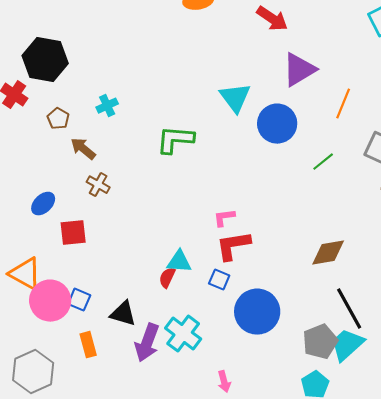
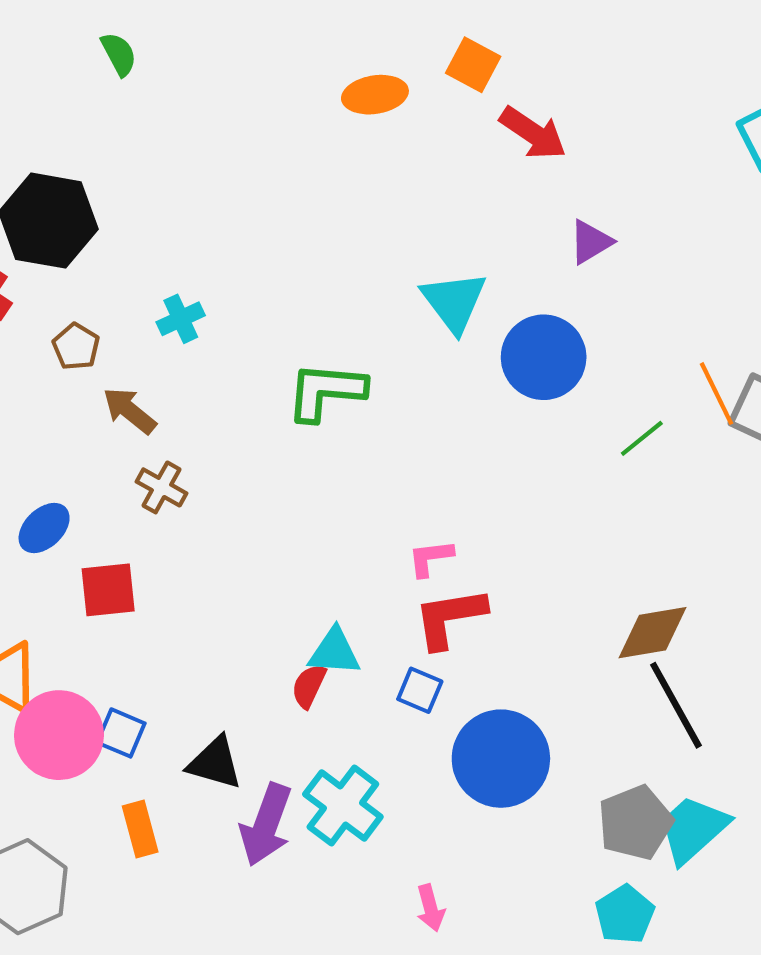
purple triangle: (299, 70) -> (591, 242), size x0.6
orange line: (343, 104) -> (717, 394), moved, turned -48
black line: (349, 309) -> (676, 705), moved

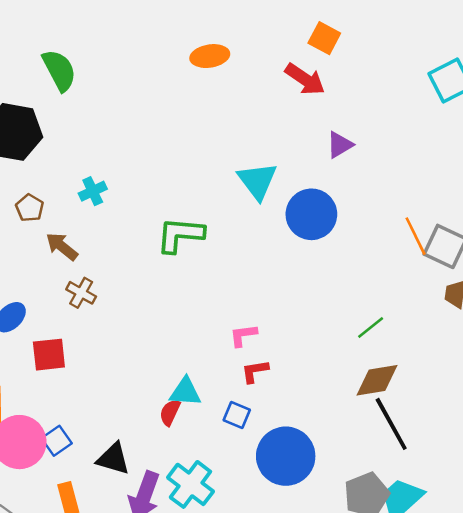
green semicircle: (119, 54) -> (59, 70), moved, size x1.6
orange square: (473, 65) -> (324, 38), moved
green line: (642, 438) -> (371, 328), moved
red L-shape: (450, 618) -> (255, 371), size x0.6
blue square: (121, 733) -> (57, 441), turned 32

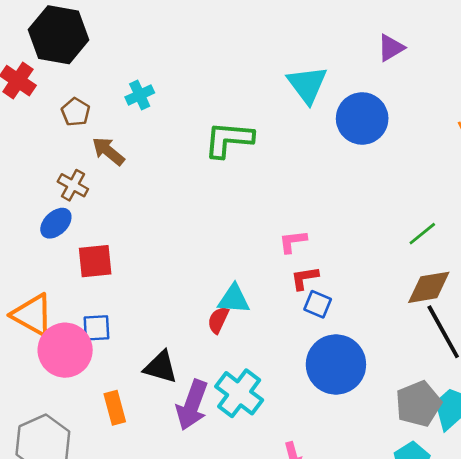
brown cross: (81, 293) -> (73, 185), moved
blue square: (237, 415) -> (318, 304), moved
blue square: (57, 441) -> (96, 328), moved, turned 32

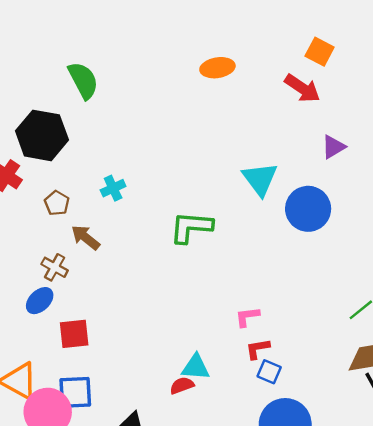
red semicircle: (218, 320) -> (182, 385), turned 45
blue square: (96, 328) -> (75, 392), size x1.4

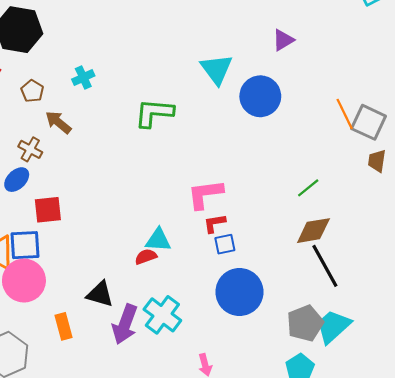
pink L-shape: (247, 317) -> (205, 194), size x1.6
blue square: (269, 372) -> (225, 244), turned -35
blue square: (75, 392) -> (25, 245), moved

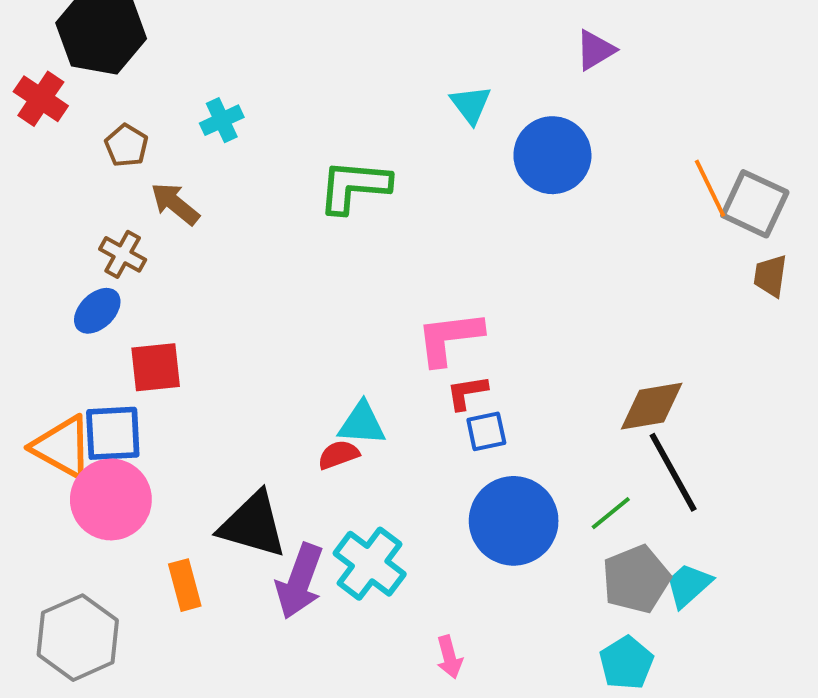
cyan triangle: (217, 69) -> (471, 105), size x0.7
green line: (308, 188) -> (611, 513), moved
black triangle: (100, 294) -> (253, 525), size x1.4
cyan trapezoid: (333, 326) -> (689, 585), size x0.7

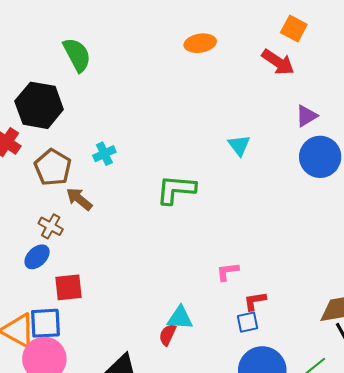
brown pentagon: (126, 145) -> (53, 167), size x1.6
blue circle: (552, 155) -> (320, 157), moved
pink L-shape: (449, 338) -> (228, 272), size x0.6
red L-shape: (467, 392) -> (255, 301), moved
red semicircle: (338, 455) -> (168, 335), turned -45

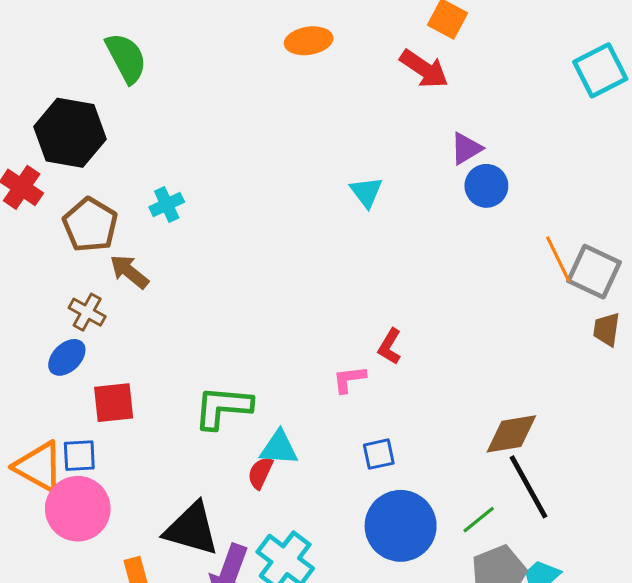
blue circle: (320, 157) -> (486, 186), moved, size x0.7
green L-shape: (176, 189) -> (223, 407), moved
red L-shape: (255, 301) -> (390, 346), moved, turned -50
blue square: (45, 323) -> (79, 456), size x0.7

